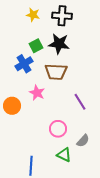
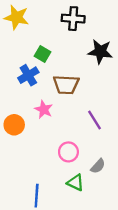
yellow star: (33, 15) -> (17, 17), moved, size x1.5
black star: (59, 44) -> (100, 52), moved
green square: (36, 46) -> (42, 54), turned -32

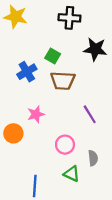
green square: (42, 54) -> (53, 56), moved
pink star: (44, 109) -> (36, 114), moved, turned 30
orange circle: (14, 125) -> (13, 133), moved
gray semicircle: (98, 166) -> (93, 158), turned -48

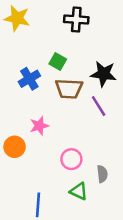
black star: (95, 49) -> (104, 74), moved
purple line: (90, 114) -> (99, 106), moved

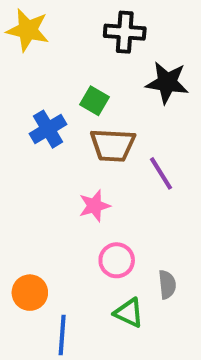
black star: (104, 74) -> (167, 83), moved
pink star: (39, 126) -> (94, 206), moved
orange circle: (15, 147) -> (30, 293), moved

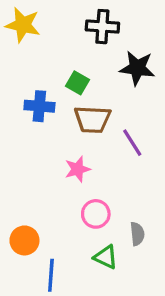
blue cross: (48, 129) -> (39, 106), turned 36

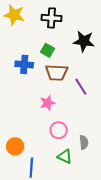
black cross: (102, 27) -> (52, 18), moved

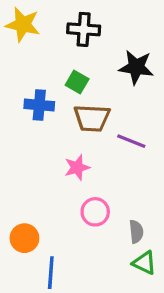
purple line: (81, 87) -> (131, 141), turned -36
green triangle: (65, 156) -> (144, 263), moved

